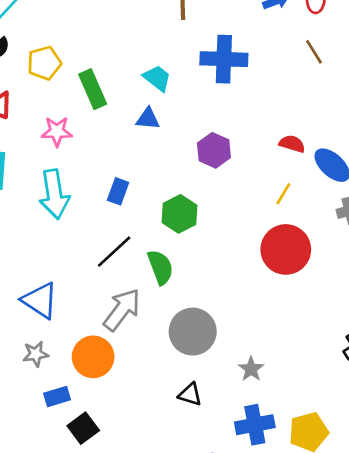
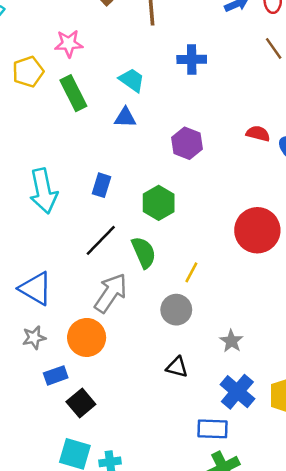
blue cross: (224, 59) -> (192, 59), size x0.7
pink star: (57, 131) -> (69, 44), moved
yellow line: (283, 194) -> (191, 272), moved
gray circle: (193, 332) -> (176, 310), size x0.7
blue cross: (255, 425) -> (237, 392), turned -36

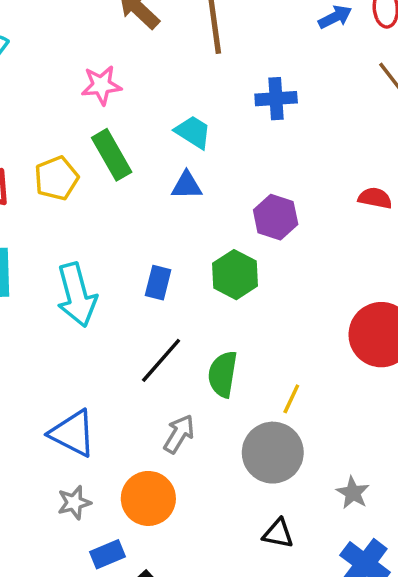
yellow pentagon: (28, 72) -> (56, 178), moved
green hexagon: (159, 203) -> (235, 275), moved
green semicircle: (144, 252) -> (223, 374), turned -144
gray arrow: (111, 293) -> (179, 434), size x0.7
gray circle: (176, 310) -> (273, 453), size x1.4

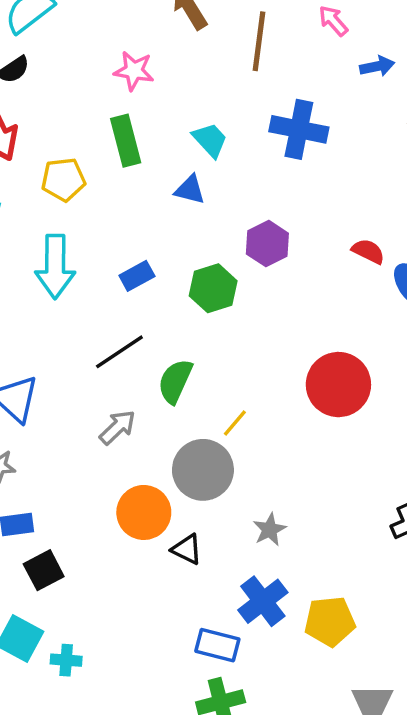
blue cross: (276, 99) -> (299, 129), size x1.4
yellow pentagon: (56, 178) -> (63, 179), moved
blue rectangle: (158, 283) -> (137, 276), turned 32
orange circle: (148, 498) -> (144, 512), moved

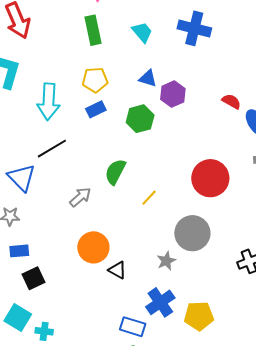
yellow pentagon: (63, 179) -> (95, 80), moved
blue triangle: (190, 190) -> (148, 78), moved
black line: (119, 352) -> (52, 149), moved
gray circle: (203, 470) -> (192, 233), moved

